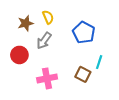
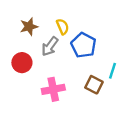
yellow semicircle: (48, 17) -> (63, 27), moved
blue pentagon: (84, 32) -> (84, 45), moved

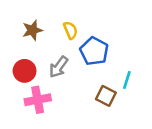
gray arrow: (50, 46) -> (59, 67), moved
pink cross: (53, 89) -> (38, 100), moved

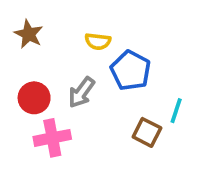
brown star: (32, 30) -> (29, 34), moved, turned -30
yellow semicircle: (70, 30) -> (98, 41), turned 120

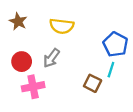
yellow semicircle: (98, 41) -> (62, 26), size x1.5
blue pentagon: (131, 71) -> (115, 44), moved

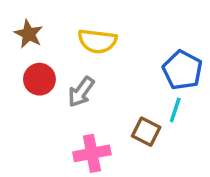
red circle: (22, 62) -> (39, 79), moved
pink cross: (33, 87) -> (92, 153), moved

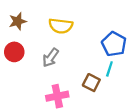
brown star: (29, 34) -> (18, 21), turned 30
red circle: (39, 79) -> (14, 52), moved

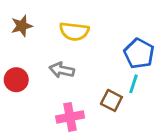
red circle: (14, 52) -> (16, 80), moved
gray arrow: (51, 58) -> (62, 70), turned 66

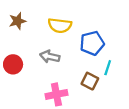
blue pentagon: (139, 53) -> (92, 43), moved, turned 30

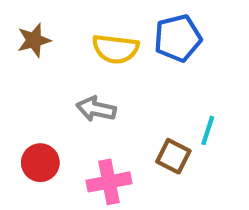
blue pentagon: (92, 43) -> (178, 38), moved
red circle: (13, 64) -> (40, 163), moved

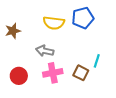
brown star: (34, 40) -> (13, 31), moved
pink cross: (109, 182) -> (53, 73), moved

